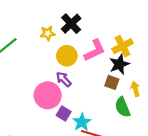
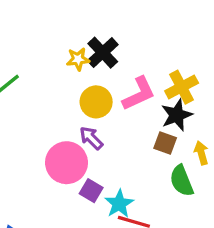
yellow star: (48, 33) -> (78, 59), moved

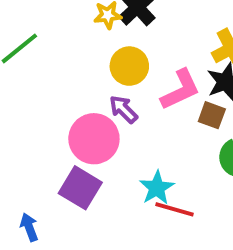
pink L-shape: (139, 94) -> (180, 90), moved
purple square: (91, 191) -> (80, 188), moved, size x1.5

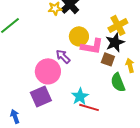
yellow circle: (129, 66) -> (79, 36), moved
pink L-shape: (180, 90) -> (92, 46), turned 35
purple square: (80, 188) -> (41, 96), turned 35

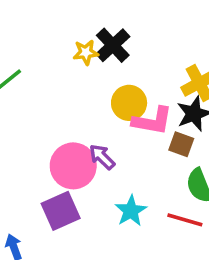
purple arrow: (63, 56) -> (102, 157), moved
red line: (89, 107) -> (185, 220), moved

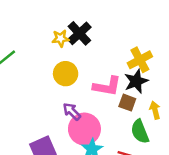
yellow circle: (129, 103) -> (66, 74), moved
pink circle: (73, 166) -> (84, 129), moved

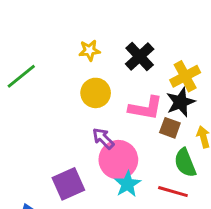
black cross: (79, 33) -> (140, 57), moved

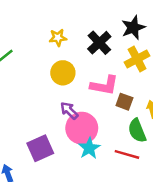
black star: (181, 102) -> (133, 28), moved

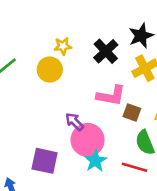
yellow circle: (63, 73) -> (50, 70), moved
purple square: (40, 148) -> (45, 161), turned 36

